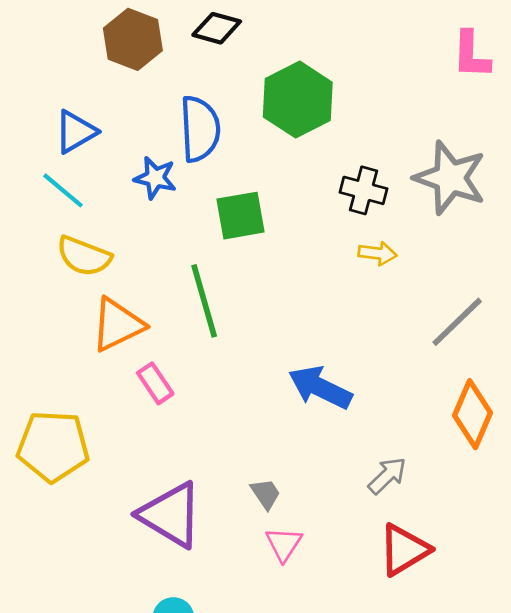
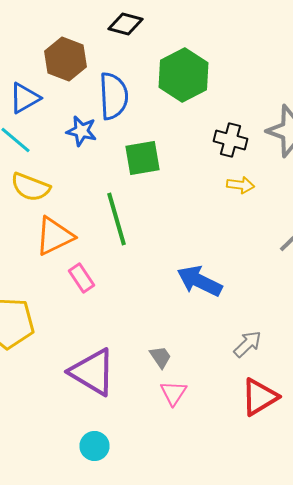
brown hexagon: (133, 39) -> (66, 59), moved

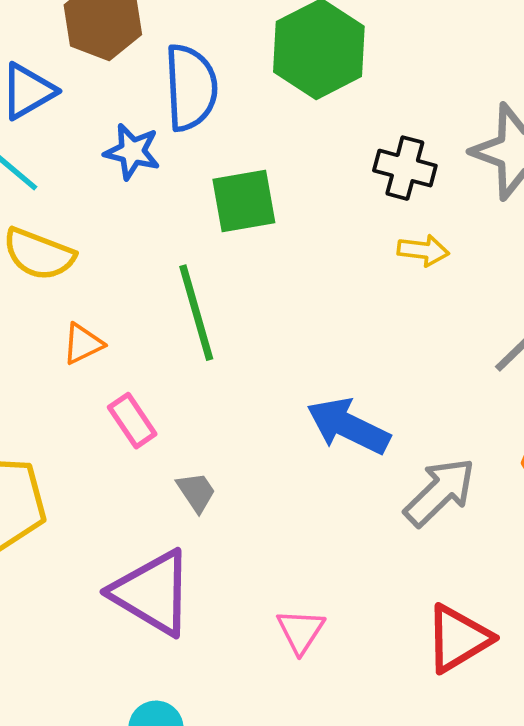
orange triangle: (54, 236) -> (83, 344), size x0.6
gray arrow: (248, 344) -> (440, 492), moved, size x1.4
gray trapezoid: (160, 357) -> (196, 492), moved

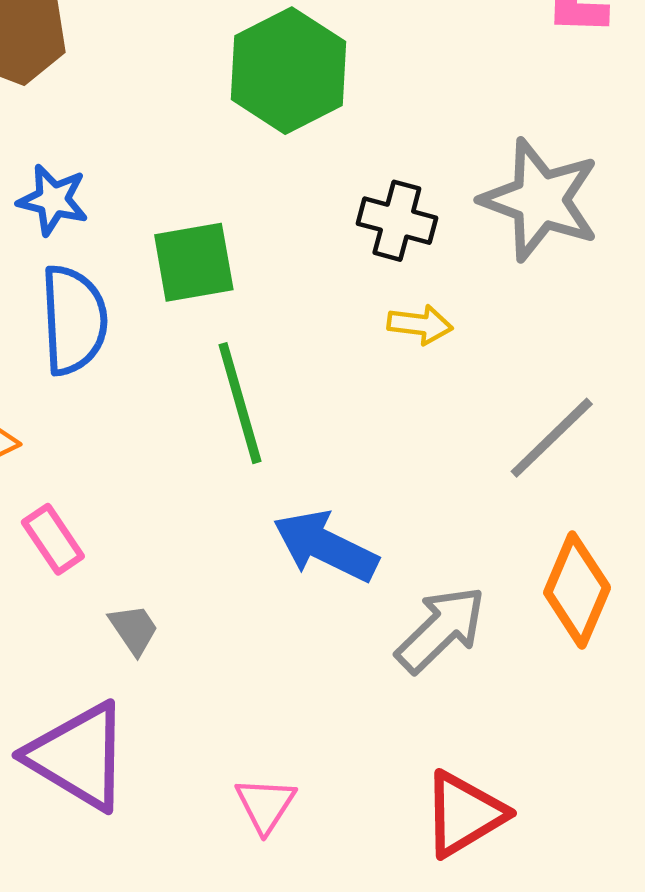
blue semicircle: (191, 88) -> (74, 320), moved
green line: (196, 313) -> (240, 403), moved

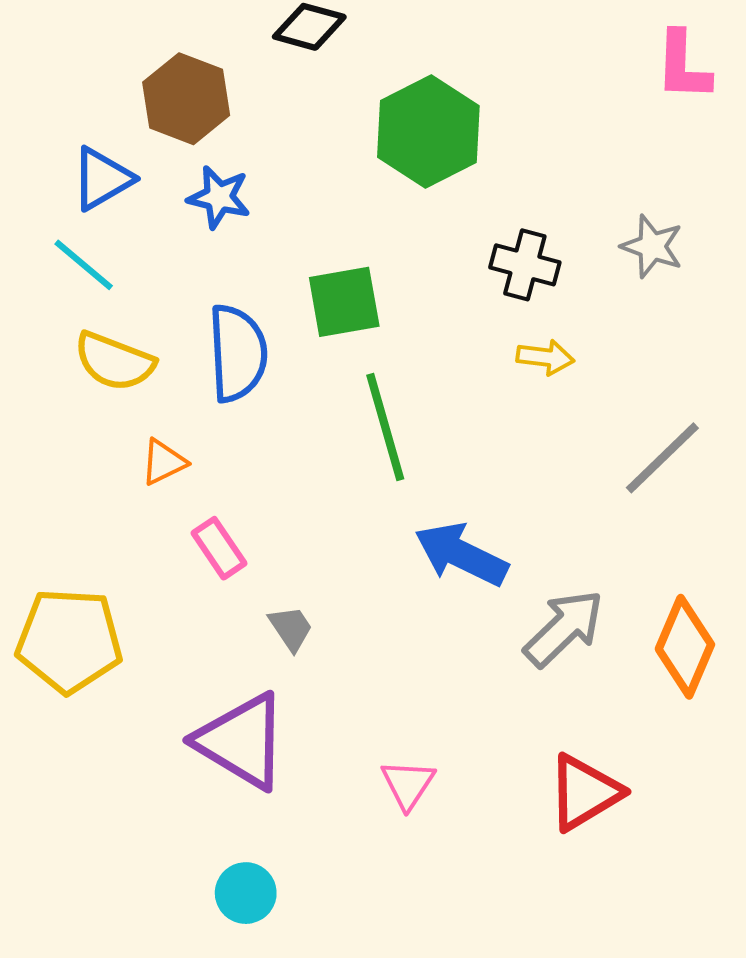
blue star: (53, 200) -> (219, 197), moved
gray star: (540, 200) -> (652, 246), size x0.6
orange diamond: (577, 590) -> (685, 647), moved

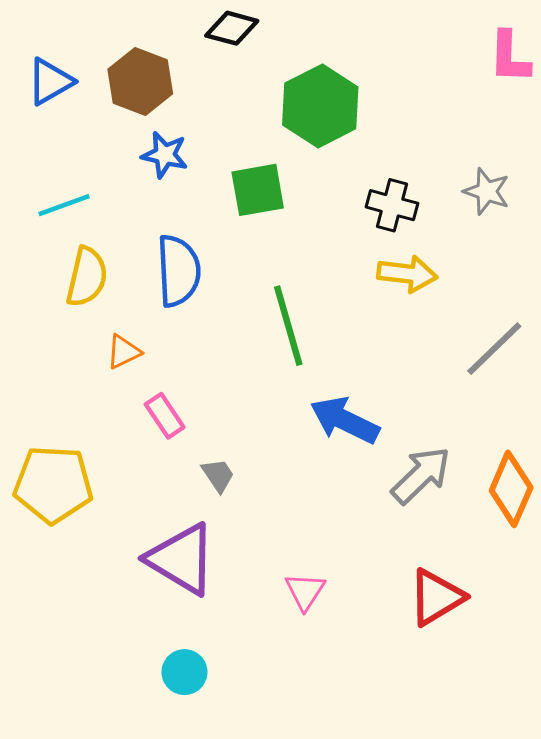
blue triangle: (102, 179) -> (50, 82), moved
cyan line: (84, 265) -> (64, 205), turned -60
green square: (344, 302) -> (258, 190), moved
yellow arrow: (545, 357) -> (407, 274), size x1.4
yellow semicircle: (114, 361) -> (87, 277), turned -98

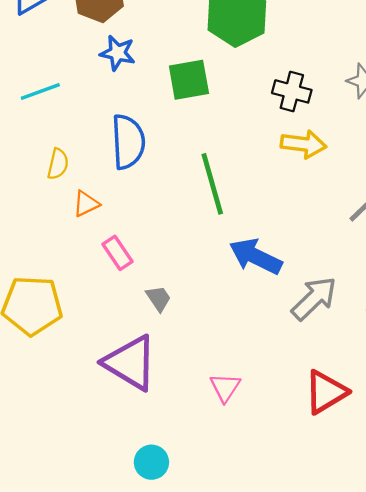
yellow semicircle: (87, 277) -> (58, 164), moved, size x0.7
cyan circle: (185, 672) -> (151, 462), moved

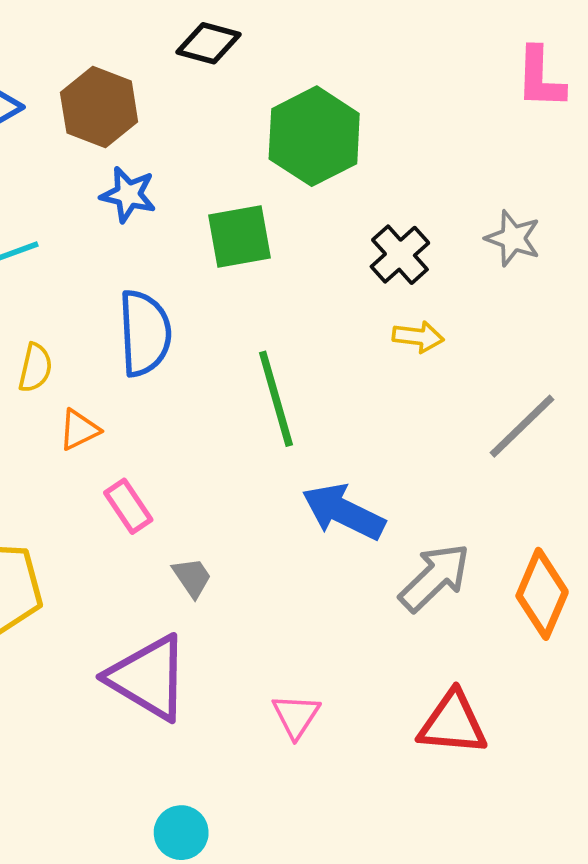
black cross: (292, 91) -> (400, 255), turned 33
yellow arrow: (304, 144) -> (418, 337), size x0.7
red triangle: (326, 392) -> (453, 723), turned 36

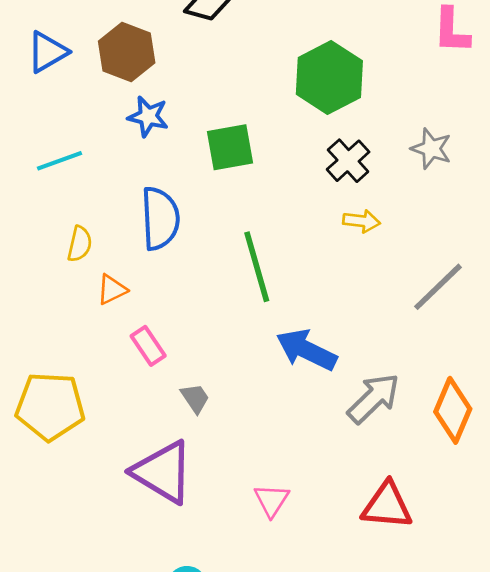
green hexagon: (314, 136) -> (329, 77), moved

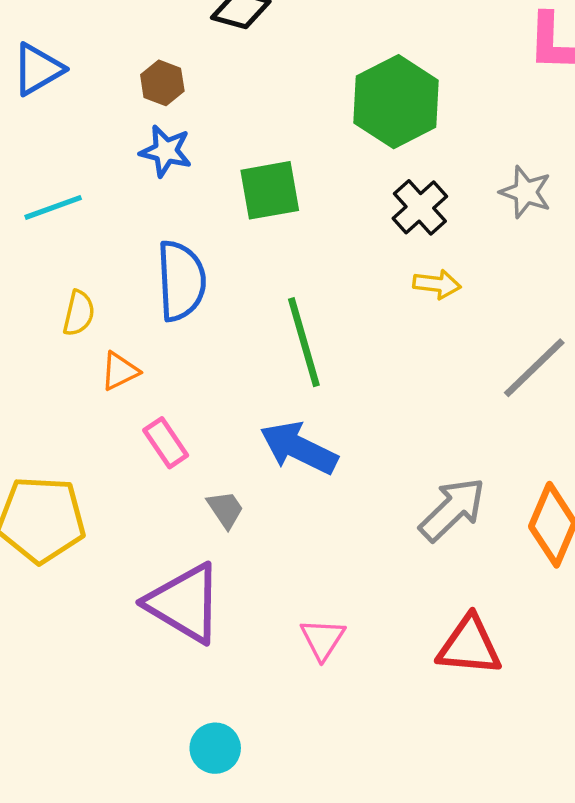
brown hexagon: (127, 52) -> (162, 83), moved, size x0.6
blue arrow: (306, 350) -> (299, 448), moved

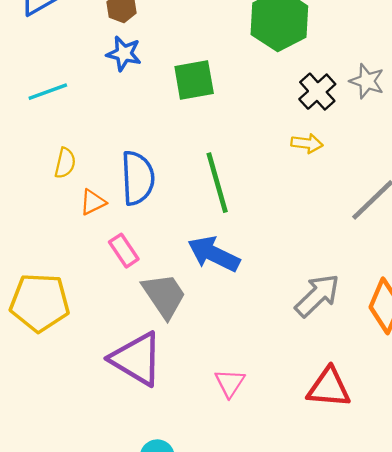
black cross: (420, 207) -> (317, 92), moved
blue semicircle: (181, 281) -> (138, 178), moved
gray trapezoid: (225, 509) -> (164, 295), size x1.8

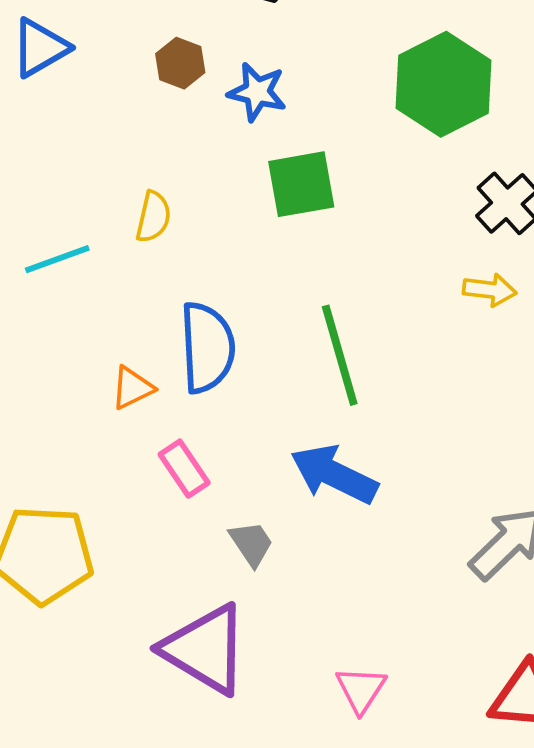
blue star: (124, 54) -> (257, 92), moved
cyan line: (48, 92) -> (57, 259), moved
yellow semicircle: (65, 163) -> (153, 217), moved
gray trapezoid: (164, 295) -> (251, 543), size x0.6

